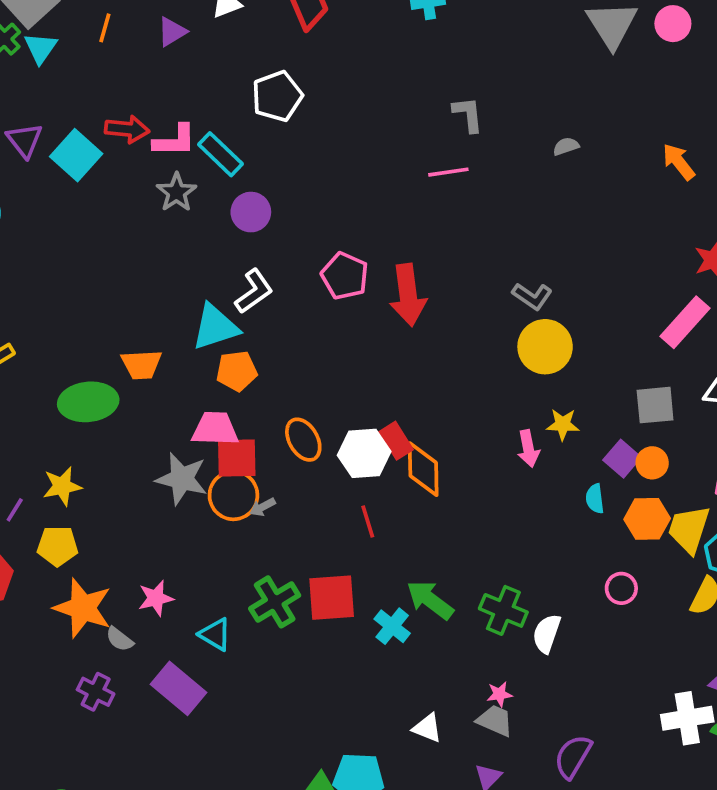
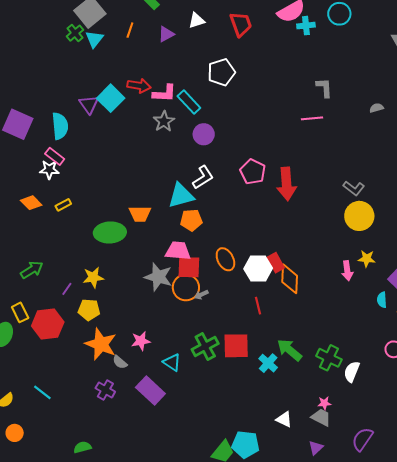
purple triangle: (25, 140) -> (89, 104), moved

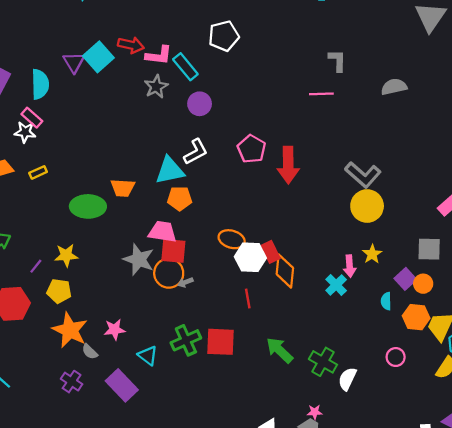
gray semicircle: (376, 108) -> (394, 87), size x1.6
gray L-shape: (354, 188) -> (363, 175), size x1.5
orange ellipse: (225, 259) -> (232, 239), moved, turned -50
yellow star: (367, 259) -> (372, 254), turned 30
cyan cross: (268, 363) -> (336, 285), moved

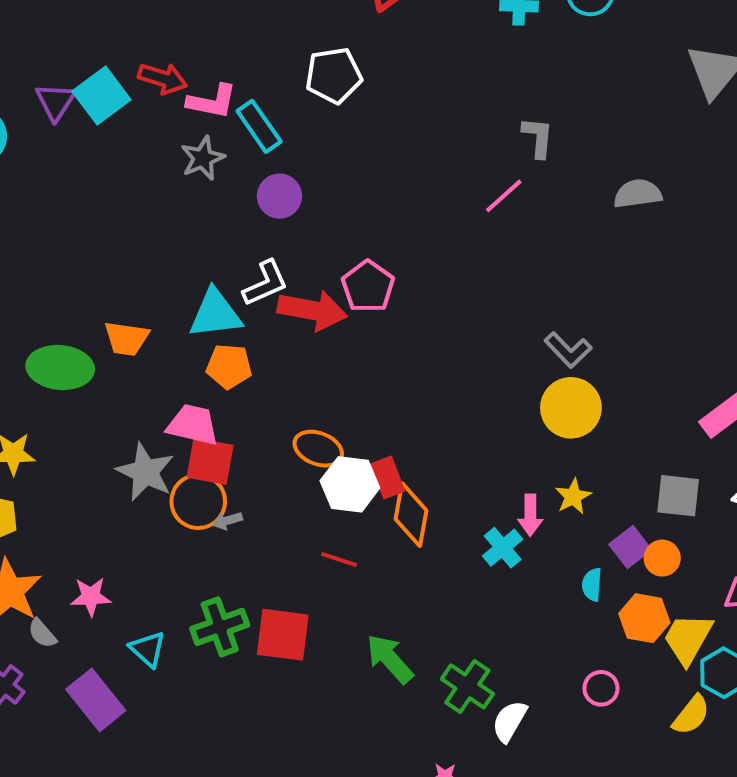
pink line: (321, 94) -> (504, 196), turned -45
red arrow: (288, 165) -> (312, 310), moved, turned -84
gray L-shape: (363, 175) -> (568, 350), size x0.7
red line: (248, 299) -> (339, 560), turned -66

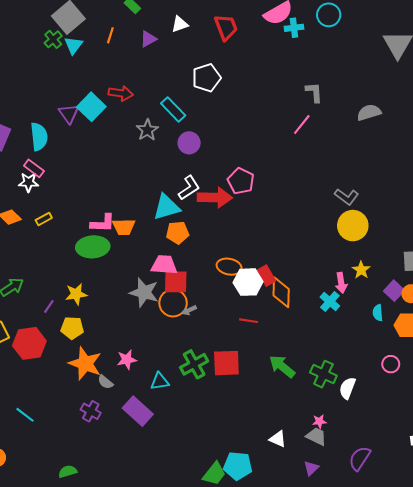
pink L-shape: (212, 101) -> (103, 223), moved
cyan triangle: (148, 649) -> (160, 381), turned -42

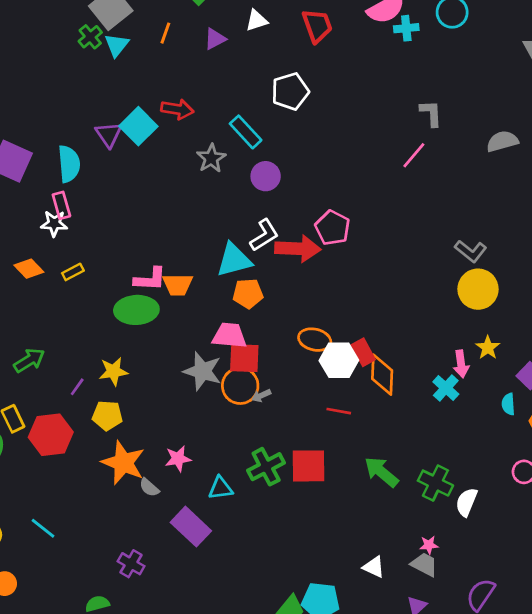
pink rectangle: (34, 168) -> (61, 205), turned 36
purple cross: (91, 411) -> (131, 564), moved

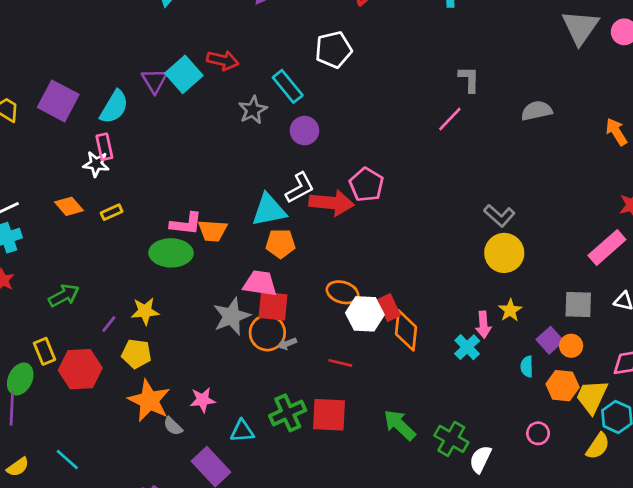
cyan semicircle: (69, 164) -> (114, 107), turned 32
gray star: (202, 371) -> (232, 316), turned 30
red line: (339, 411) -> (340, 363), moved

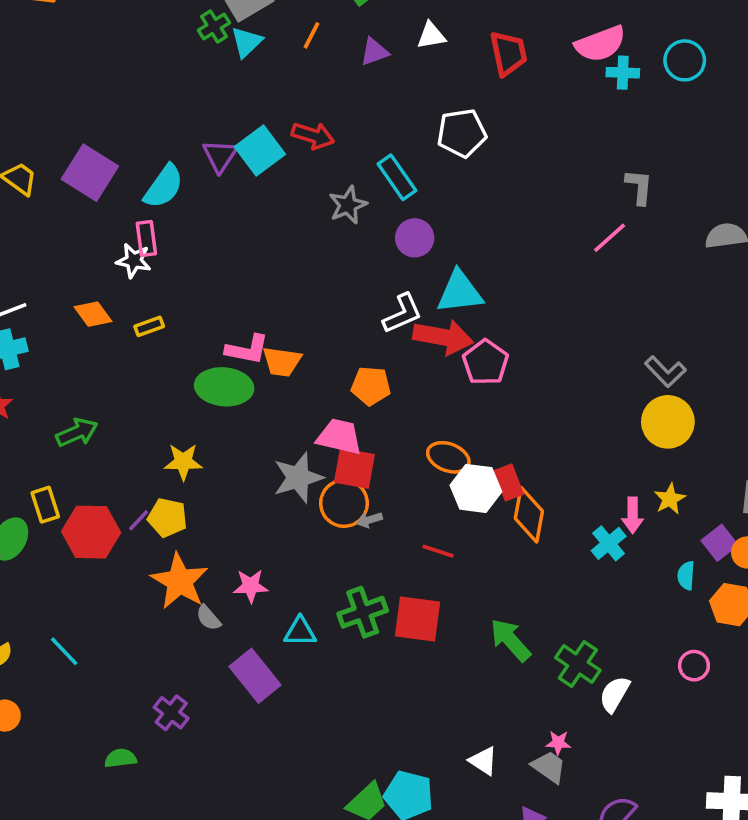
pink pentagon: (366, 185) -> (486, 362), moved
cyan triangle: (269, 210) -> (460, 292), moved
purple line: (109, 324) -> (139, 520), moved

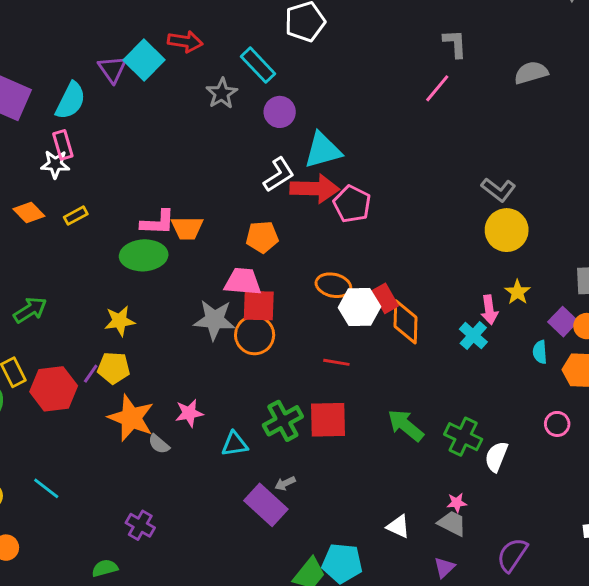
gray star: (298, 478) -> (214, 320), turned 30
gray arrow: (369, 520) -> (285, 483), moved
purple rectangle: (255, 676) -> (266, 505), moved

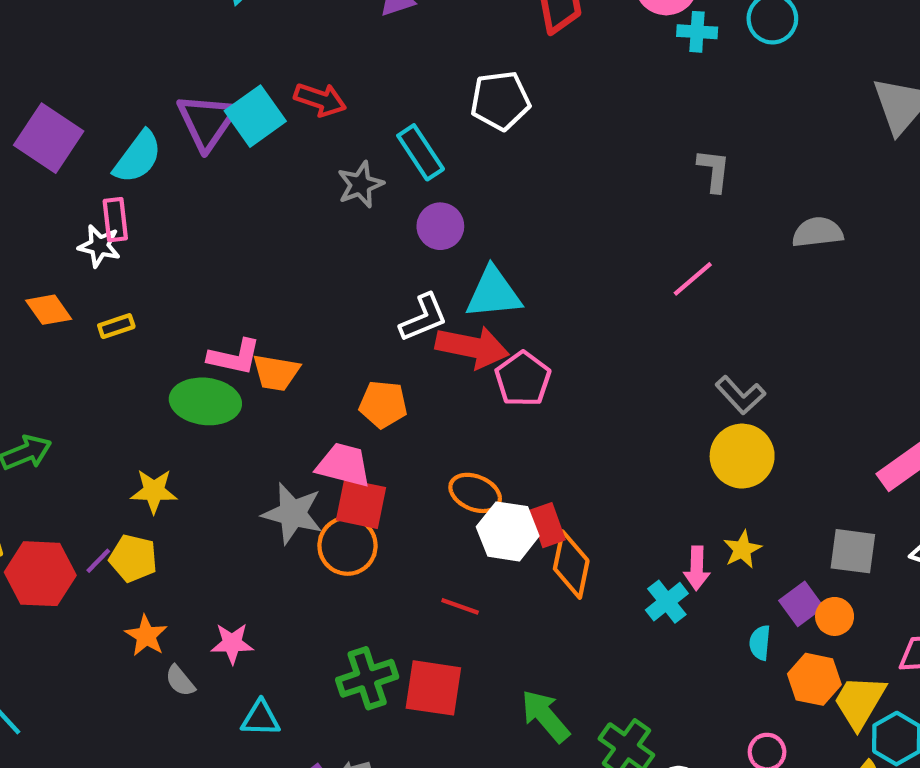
purple triangle: (112, 69) -> (207, 121), size x1.4
pink line: (437, 88) -> (693, 279), moved
orange star: (131, 418) -> (146, 636), size x0.6
cyan triangle: (235, 444) -> (261, 718), moved

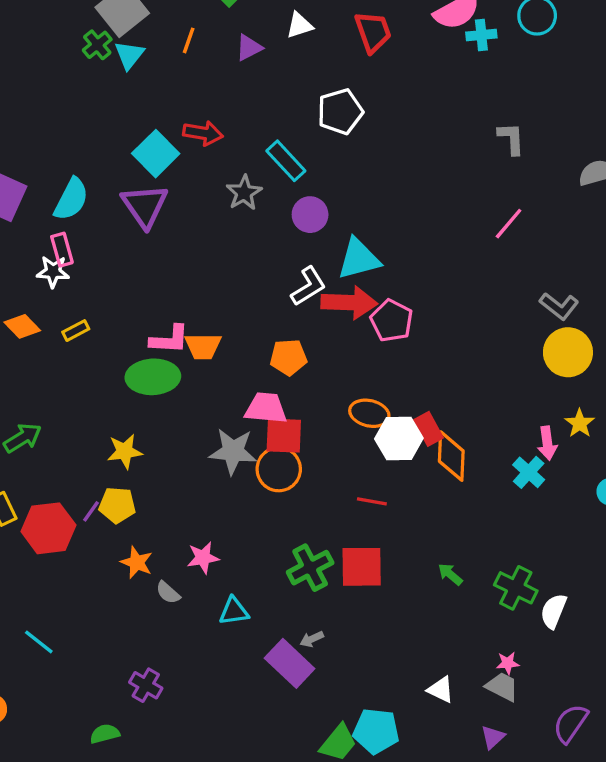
purple triangle: (207, 121) -> (145, 206), moved
green arrow: (545, 716) -> (450, 574), size x0.6

